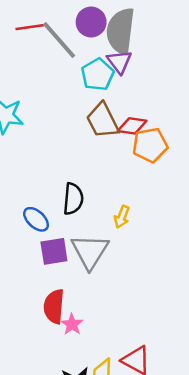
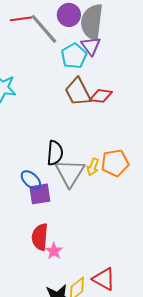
orange pentagon: (150, 145) -> (115, 163), moved
blue ellipse: (36, 219) -> (31, 180), moved
gray triangle: (90, 251) -> (70, 173), moved

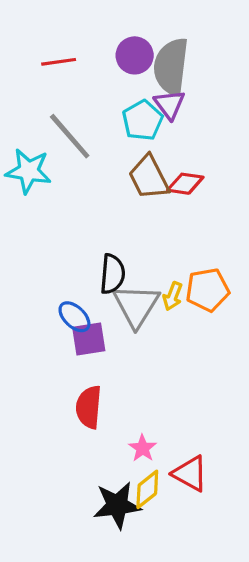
gray line: (44, 29) -> (70, 136), moved
pink star: (54, 251) -> (143, 448), moved

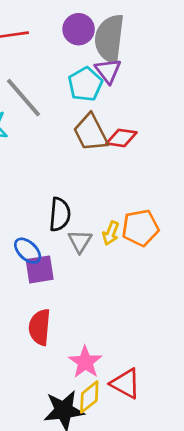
gray triangle: (136, 306) -> (80, 241), size x0.6
pink star: (143, 448) -> (85, 362), size x1.4

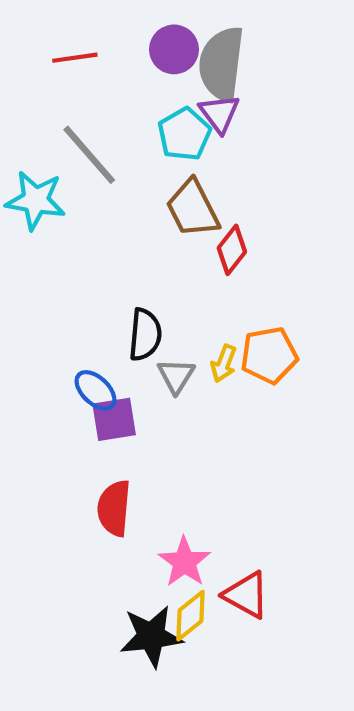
red diamond: (121, 138) -> (232, 250), moved, turned -60

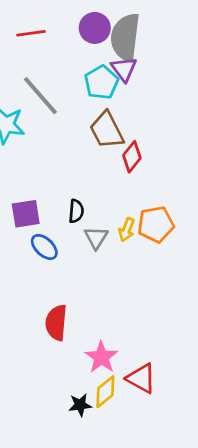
black semicircle: (145, 335) -> (76, 211), size x0.7
purple square: (114, 419) -> (26, 214), moved
black star: (151, 636) -> (80, 405), size x0.6

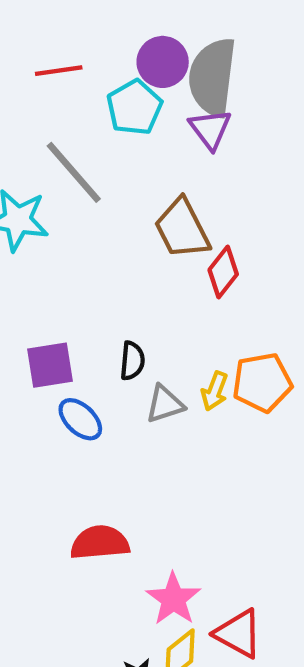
cyan pentagon: (101, 82) -> (134, 107), moved
gray triangle: (96, 238) -> (165, 404), turned 40
red semicircle: (56, 323) -> (100, 543), turned 80

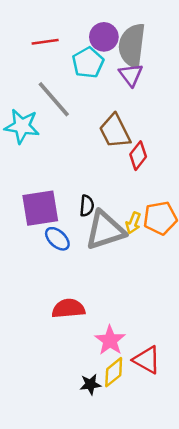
purple square: (50, 365) -> (40, 208), size x1.4
gray triangle: (165, 404) -> (105, 230), size x1.8

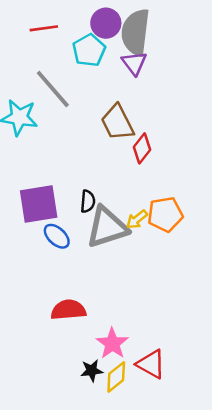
yellow arrow: (133, 223) -> (137, 219), turned 30
black star: (90, 384) -> (92, 371), moved

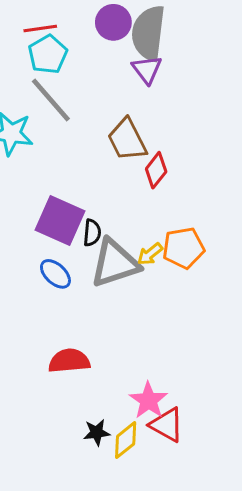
cyan pentagon: (89, 50) -> (48, 54), moved
purple square: (39, 204) -> (60, 221), moved, turned 33
pink star: (112, 343) -> (148, 400), moved

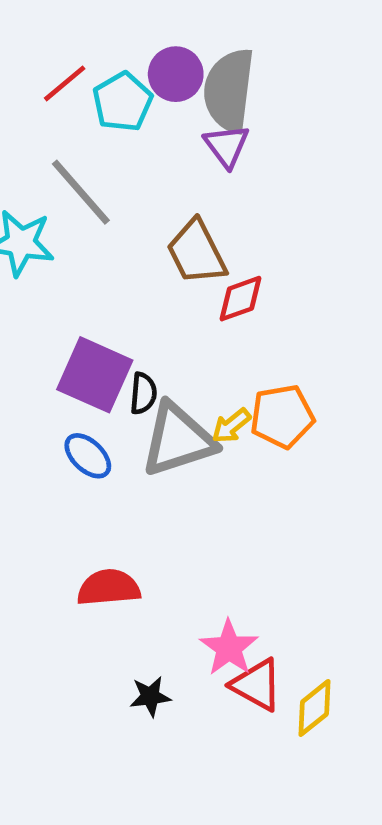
red line: (40, 28) -> (65, 83), turned -32
cyan pentagon: (48, 54) -> (123, 102), moved
red diamond: (156, 170) -> (240, 299), turned 32
yellow diamond: (126, 440) -> (315, 708), moved

